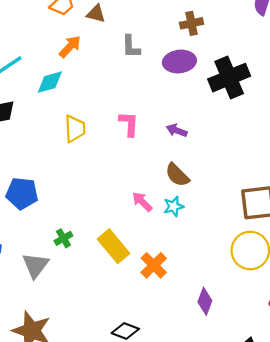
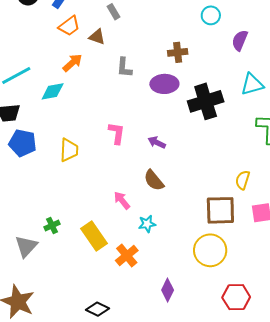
yellow trapezoid: (75, 129) -> (69, 150), moved
blue pentagon: (22, 193) -> (23, 143), moved
cyan star: (174, 206) -> (147, 224), moved

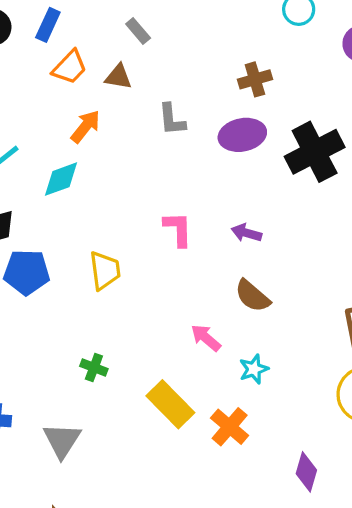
green cross: (52, 225) -> (94, 367), moved, turned -35

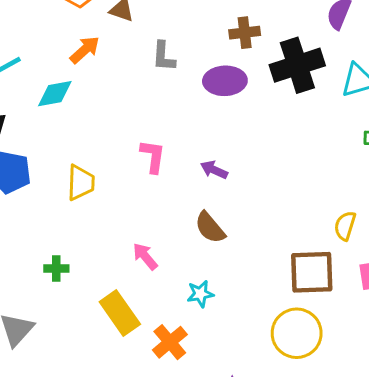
black cross: (315, 152) -> (297, 65), moved
pink arrow: (206, 338) -> (145, 256), moved
green cross: (94, 367) -> (56, 268), turned -30

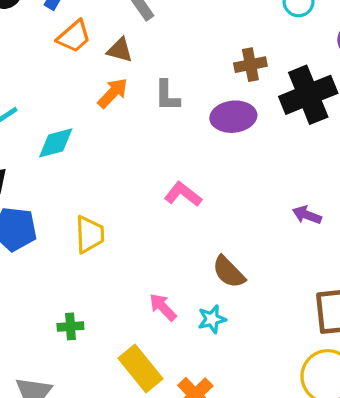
orange arrow: (85, 50) -> (113, 93), moved
pink L-shape: (153, 156) -> (183, 194), moved, turned -56
purple arrow: (214, 170) -> (307, 215), moved
cyan star: (200, 294) -> (212, 319), moved

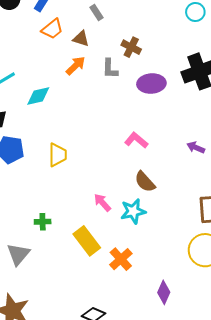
brown cross: (250, 65) -> (131, 47), moved, turned 36
pink L-shape: (183, 194) -> (136, 140), moved
cyan star: (212, 319) -> (133, 211), size x1.4
green cross: (70, 326) -> (43, 222), moved

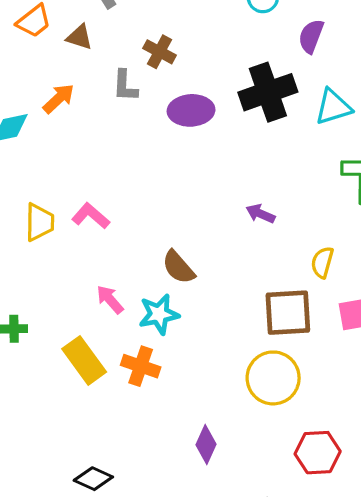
orange arrow: (76, 66) -> (59, 99), moved
pink L-shape: (136, 140) -> (91, 216), moved
orange cross: (121, 259) -> (141, 366), moved, turned -30

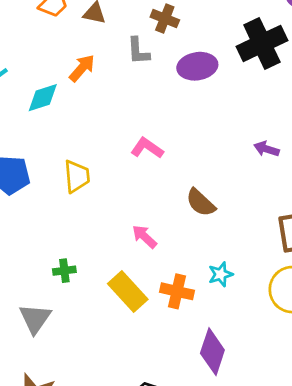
pink L-shape: (91, 216) -> (147, 148), moved
cyan star: (159, 314) -> (221, 274), moved, size x0.7
purple diamond: (206, 444) -> (212, 352), moved, size x1.4

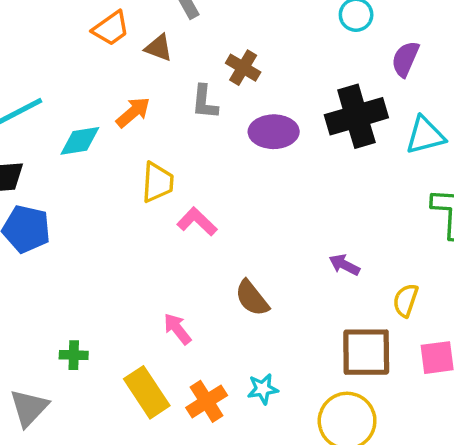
purple arrow: (267, 149) -> (344, 265), moved
yellow trapezoid: (77, 176) -> (158, 182), moved
orange cross: (177, 291) -> (207, 401), turned 36

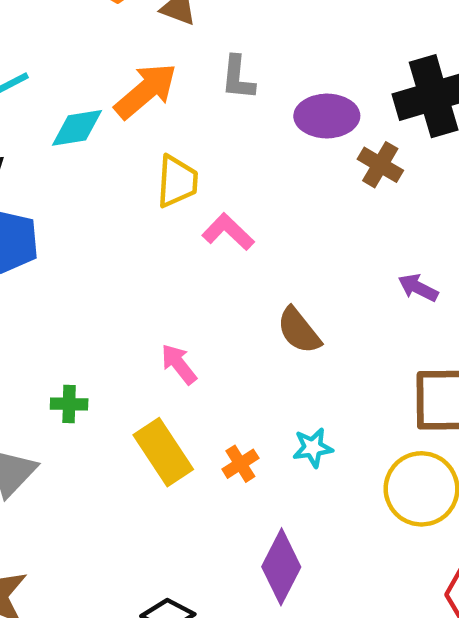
brown cross: (243, 68) -> (380, 165), moved
orange arrow: (133, 112) -> (146, 91), size x1.4
pink arrow: (177, 329) -> (179, 364), moved
orange cross: (207, 401) -> (240, 464), size x0.7

